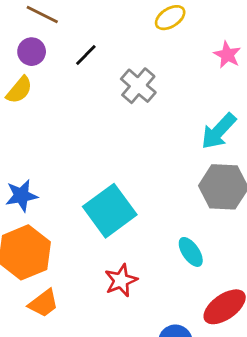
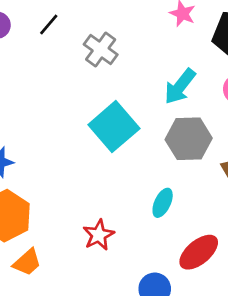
cyan square: (110, 211) -> (114, 127), moved
cyan ellipse: (191, 252) -> (163, 203), turned 64

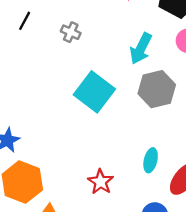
gray cross: (101, 49) -> (71, 32), size x0.7
cyan ellipse: (163, 203) -> (151, 160), moved

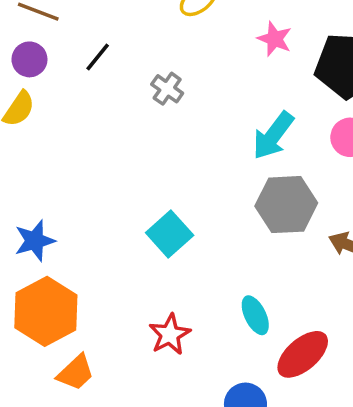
cyan square: (94, 92) -> (170, 234), moved, size x0.7
cyan ellipse: (151, 160) -> (255, 315), turned -50

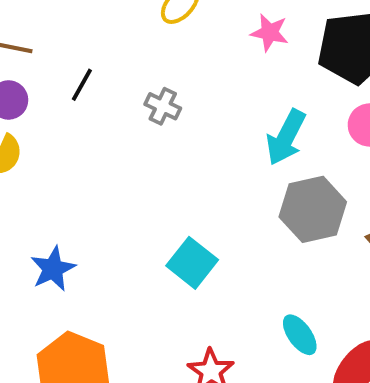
blue star: (35, 241) -> (53, 269), moved

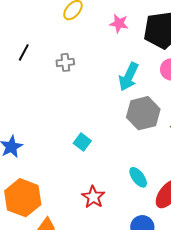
gray cross: (163, 106) -> (65, 62), turned -30
cyan square: (192, 263) -> (82, 142), size x0.7

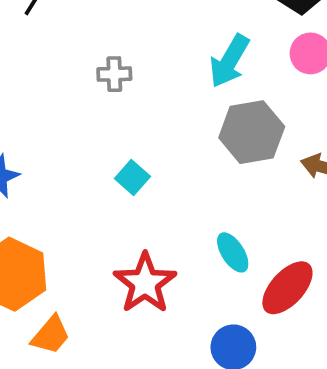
gray cross: (65, 62) -> (114, 74), moved
red star: (93, 197) -> (145, 283), size x1.4

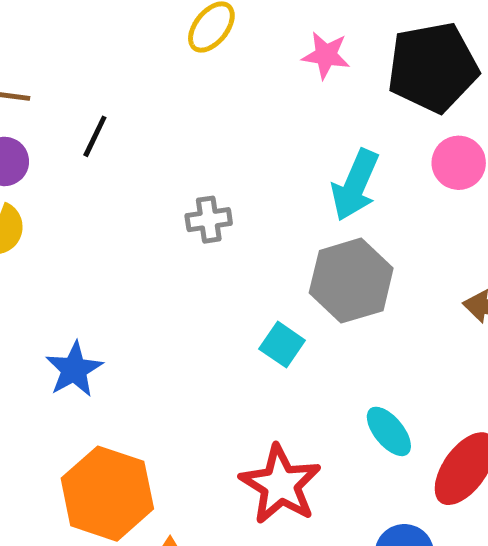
gray hexagon: (252, 132) -> (351, 281), moved
cyan square: (132, 178) -> (282, 345), moved

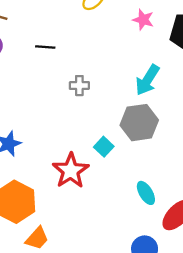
black line: (95, 136) -> (45, 47), moved, turned 60
red star: (280, 485) -> (71, 171), moved

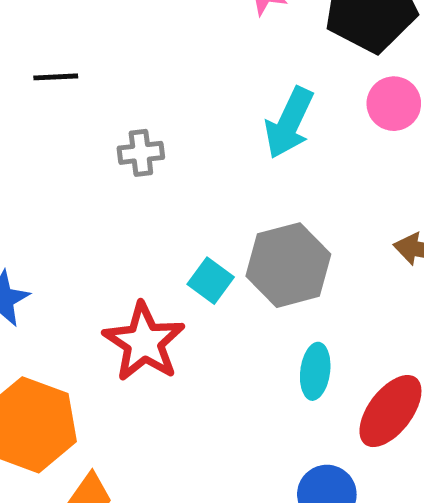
gray hexagon: (139, 123) -> (288, 265), moved
cyan ellipse: (146, 193) -> (315, 371), turned 45

